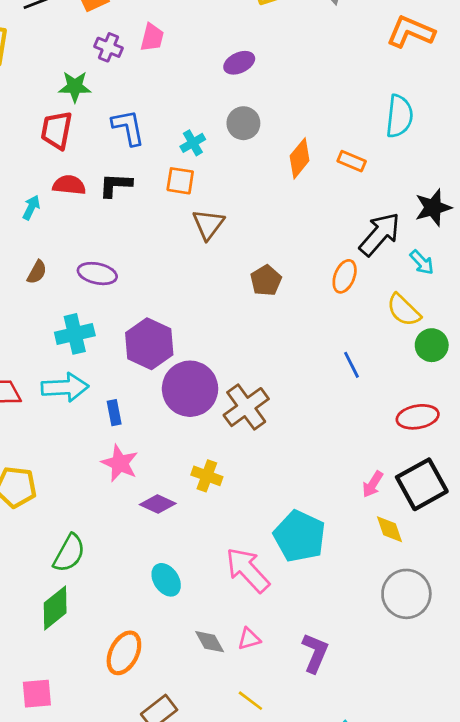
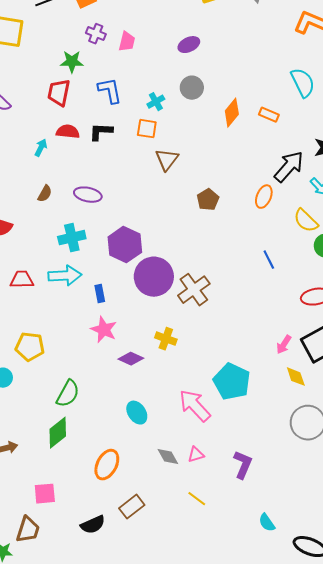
pink trapezoid: (152, 37) -> (127, 42), moved
cyan semicircle: (399, 116) -> (303, 83), turned -32

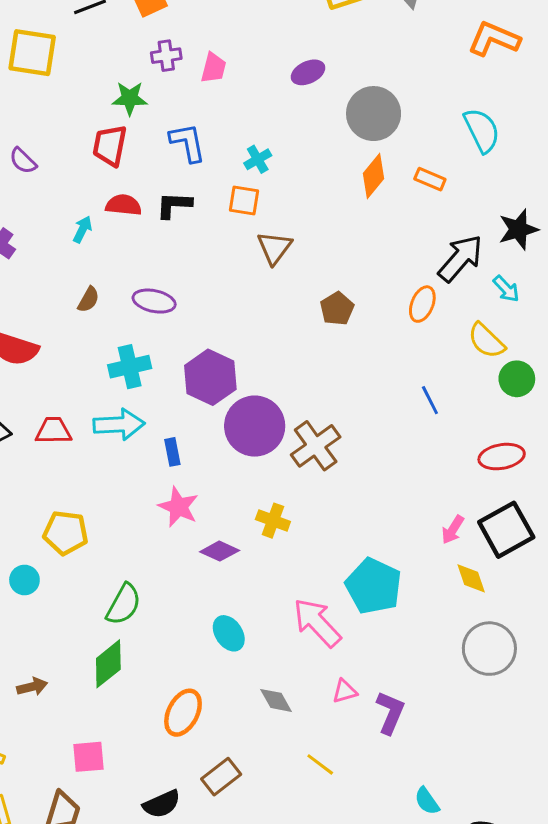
purple cross: (96, 34) -> (166, 56), turned -30
gray circle: (192, 88) -> (374, 114), moved, size x1.5
pink triangle: (196, 455) -> (345, 691), moved

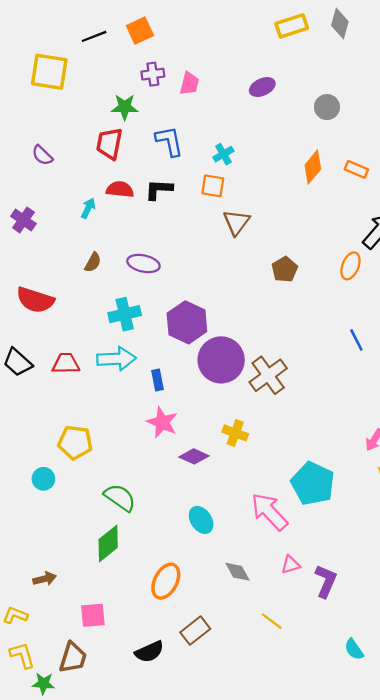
gray circle: (374, 114) -> (327, 107), moved, size x0.6
green semicircle: (124, 604) -> (120, 498), turned -84
brown arrow: (32, 687) -> (45, 579), moved

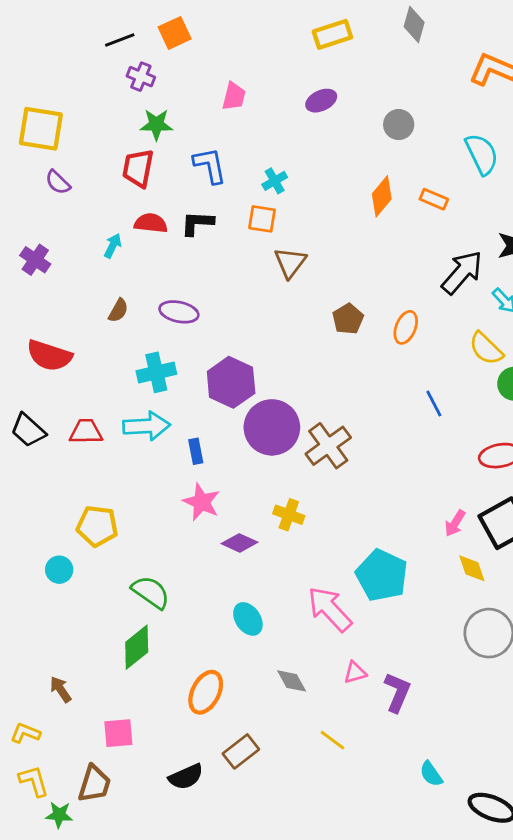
yellow rectangle: (292, 26) -> (332, 34), moved
yellow square: (49, 72) -> (41, 129), moved
purple cross: (153, 74) -> (141, 77), moved, turned 30
orange ellipse: (350, 266) -> (406, 327), moved
brown arrow: (45, 579) -> (61, 689), turned -110

